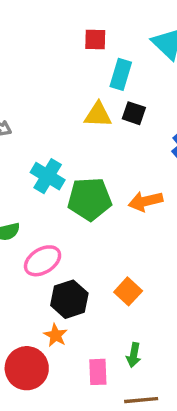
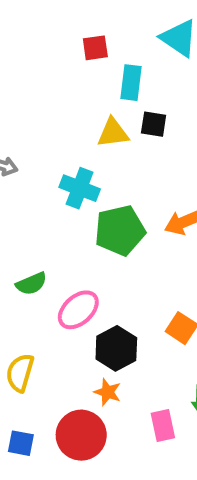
cyan cross: (48, 176) -> (80, 188), moved

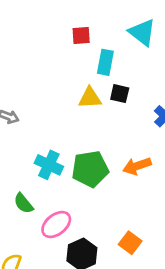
cyan cross: (80, 188) -> (49, 165), moved
green semicircle: (31, 284) -> (23, 203), turned 70

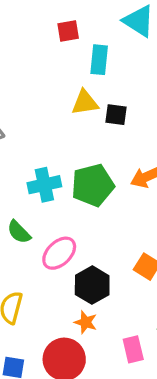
black square: (120, 94) -> (116, 115), moved
cyan cross: (49, 165) -> (44, 185), turned -32

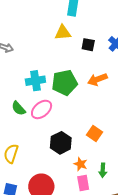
black square: (116, 115) -> (88, 45), moved
pink ellipse: (59, 253) -> (42, 109), moved
orange star: (86, 322) -> (81, 164), moved

